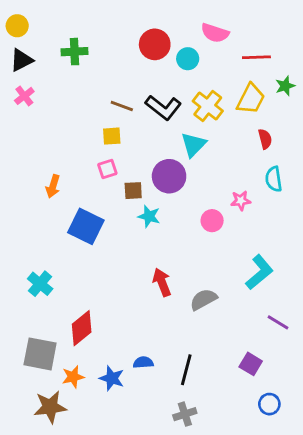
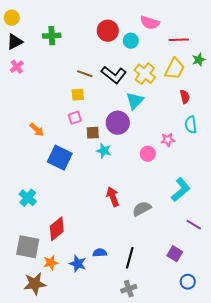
orange arrow: (53, 186) -> (37, 130), turned -63

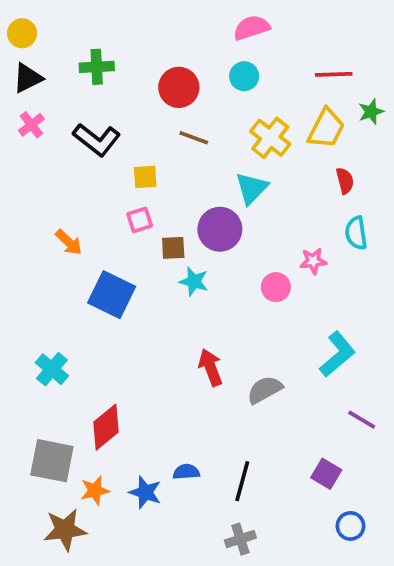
pink semicircle: (150, 23) -> (252, 28), moved, turned 144
red circle: (108, 31) -> (179, 87), moved
brown line: (85, 74) -> (194, 138), moved
black L-shape: (114, 75) -> (97, 140), moved

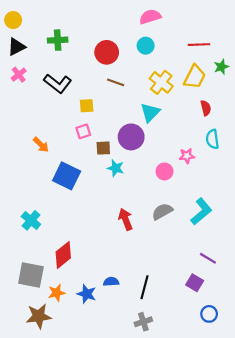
gray semicircle: (265, 390) -> (162, 212), moved
purple line: (362, 420) -> (208, 258), moved

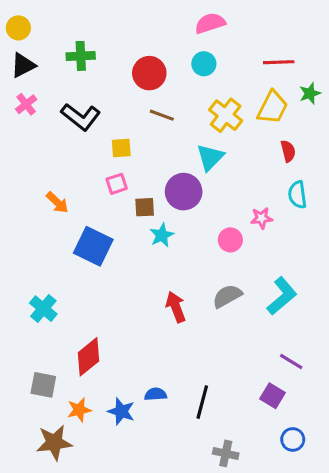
cyan star: (116, 168) -> (162, 235), turned 30
gray square: (31, 275) -> (43, 385), size x0.7
gray cross: (143, 322) -> (226, 453), moved, turned 30

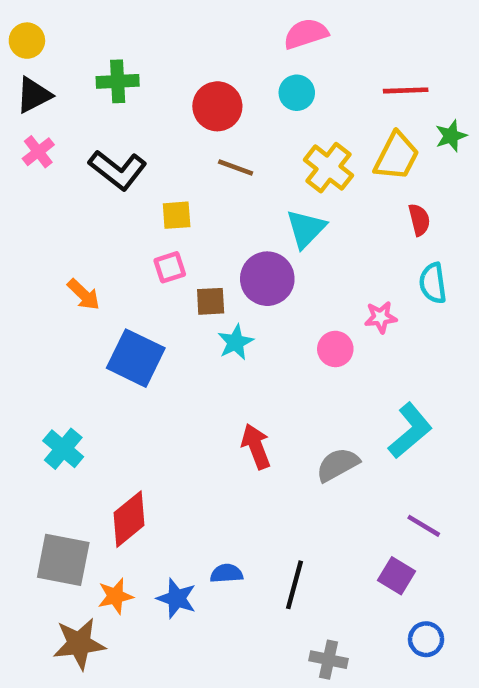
gray semicircle: (227, 296) -> (338, 465), moved
gray square: (43, 385) -> (63, 560), size x1.4

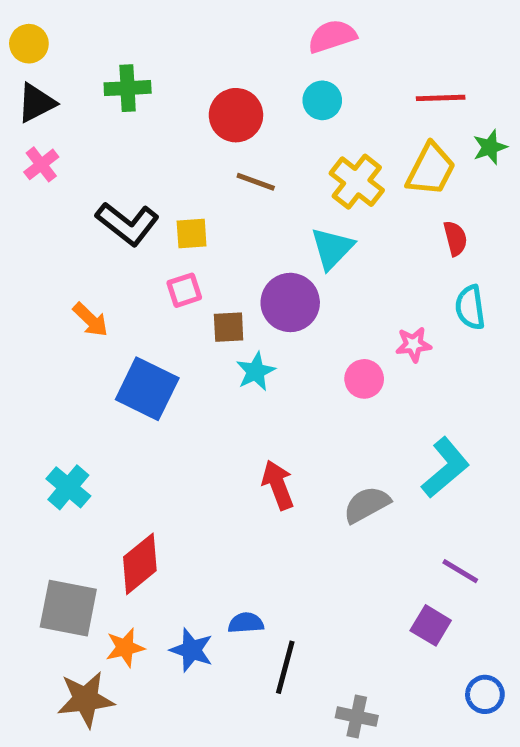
black L-shape: (118, 170) -> (128, 224), moved
black line: (294, 585) -> (285, 667), moved
blue circle: (426, 639) -> (485, 694), moved

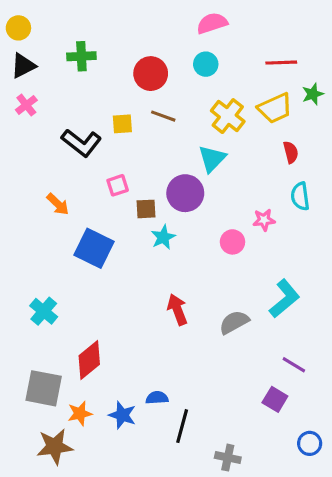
yellow trapezoid: (431, 169) -> (275, 108), turned 39
yellow square: (192, 233) -> (122, 124), moved

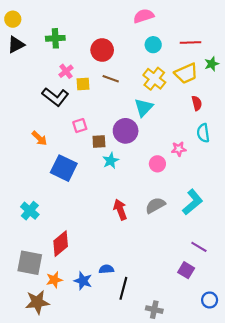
cyan circle: (206, 64) -> (153, 45), moved
pink cross: (26, 105) -> (66, 71), moved
gray semicircle: (234, 322) -> (155, 205), moved

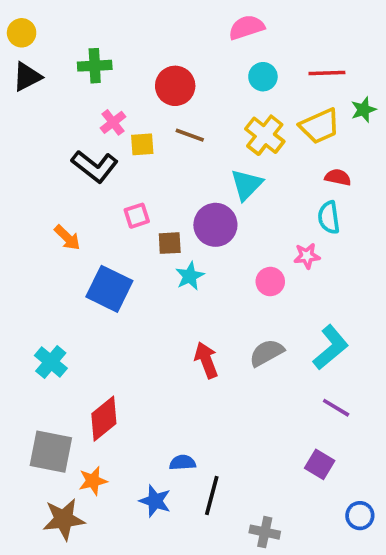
red semicircle: (197, 103) -> (338, 177), turned -64
cyan semicircle: (203, 133) -> (329, 218), moved
purple line: (199, 247) -> (336, 408), moved
blue star: (83, 281) -> (155, 501), moved

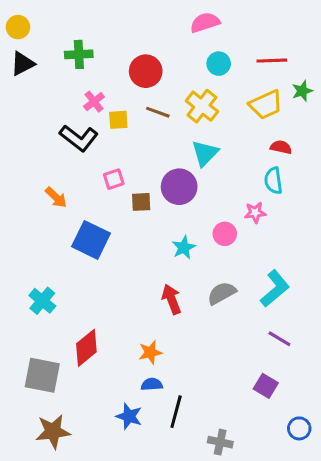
yellow cross: (265, 135) -> (202, 106), moved
cyan star: (190, 276) -> (184, 248), moved
orange star: (93, 481) -> (150, 352), moved

